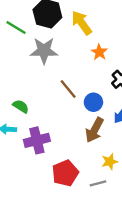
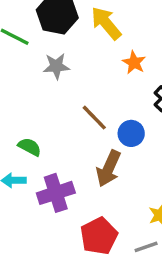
gray star: (44, 51) -> (56, 66), size x0.7
brown arrow: (94, 130) -> (109, 169), moved

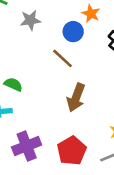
blue circle: (131, 133) -> (73, 32), moved
purple cross: (56, 193) -> (27, 146), moved

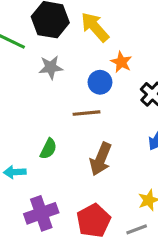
brown line: (62, 58) -> (86, 113), turned -50
green semicircle: (13, 84) -> (48, 149), moved, turned 90

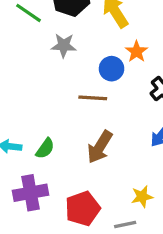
green semicircle: (48, 149) -> (45, 148), moved

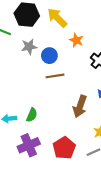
blue circle: (112, 69) -> (49, 56), moved
brown arrow: (100, 147) -> (80, 106), moved

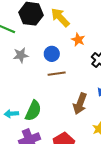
gray star: (29, 47) -> (21, 55), moved
green semicircle: (32, 115) -> (33, 111), size x1.5

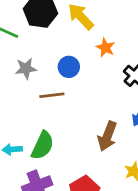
brown line: (57, 74) -> (52, 95), moved

